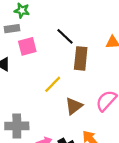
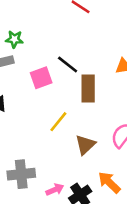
pink square: (27, 46) -> (41, 78), moved

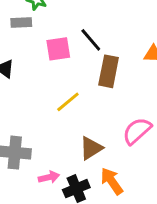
brown triangle: (85, 145) -> (91, 148), moved

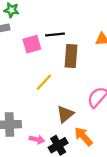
black line: (91, 40) -> (55, 35), turned -48
pink arrow: (49, 177) -> (37, 139), turned 32

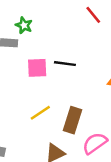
brown rectangle: (71, 56) -> (72, 120), moved

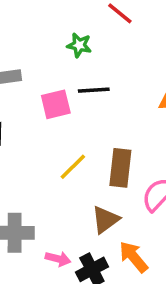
green star: (24, 25) -> (79, 45), moved

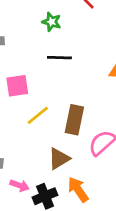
pink square: (56, 104) -> (17, 86), moved

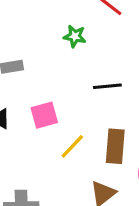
black line: (59, 58) -> (107, 86), moved

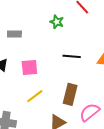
yellow line: (72, 146) -> (35, 96), moved

